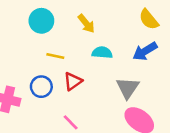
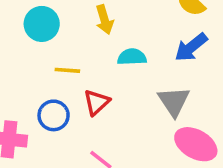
yellow arrow: (86, 24) -> (104, 20), turned 30

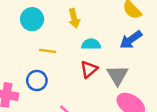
red triangle: (97, 102) -> (89, 69), moved

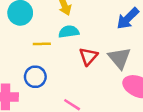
cyan semicircle: (91, 44) -> (69, 32), moved

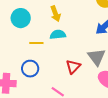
red triangle: (88, 56) -> (73, 67), moved

